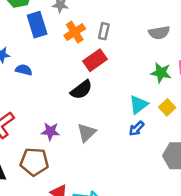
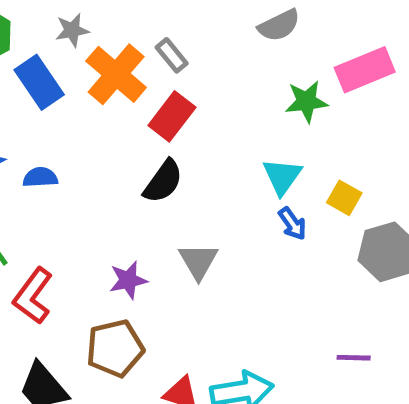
gray rectangle: (104, 31) -> (172, 55), turned -35
orange cross: (75, 32) -> (116, 74), size x1.4
yellow square: (167, 107) -> (344, 198), moved
blue arrow: (136, 129) -> (292, 224), turned -63

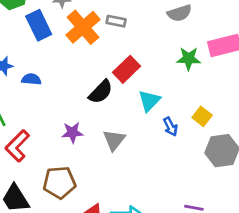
gray rectangle: (172, 55) -> (116, 21), turned -48
red rectangle: (172, 116) -> (127, 69), moved
cyan triangle: (282, 176) -> (149, 101), moved
purple star: (128, 280) -> (72, 132), moved

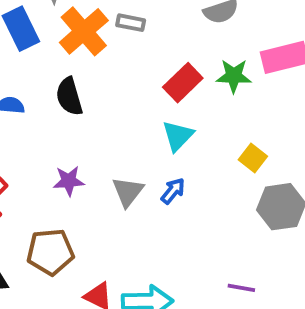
red rectangle: (127, 69) -> (183, 83), moved
black semicircle: (101, 92) -> (69, 96), moved, turned 120
blue arrow: (170, 127) -> (173, 191), moved, turned -114

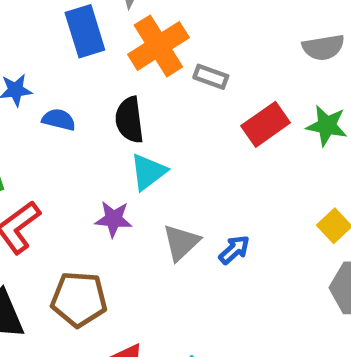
gray rectangle: (131, 23) -> (211, 77), moved
cyan triangle: (178, 136) -> (148, 172), moved

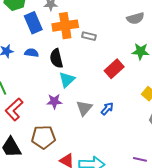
orange cross: (158, 46) -> (65, 26), turned 30
blue semicircle: (59, 120) -> (32, 53), moved
red rectangle: (266, 124) -> (114, 69), moved

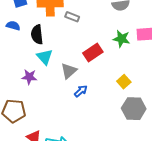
cyan triangle: (67, 80) -> (45, 57), turned -36
gray triangle: (84, 108) -> (69, 71), moved

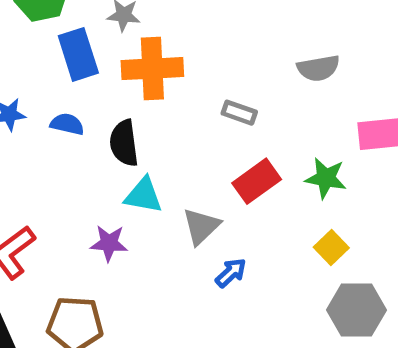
gray rectangle: (72, 17) -> (239, 113), moved
green star: (121, 39) -> (326, 178), moved
cyan triangle: (45, 57) -> (143, 195), turned -36

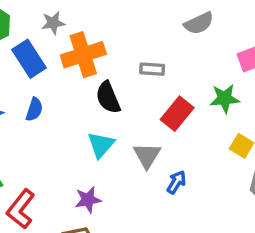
blue semicircle: (67, 124) -> (34, 109), turned 110
black semicircle: (124, 143) -> (108, 98), moved
cyan triangle: (143, 195) -> (101, 145), turned -44
purple star: (109, 243) -> (88, 200), moved

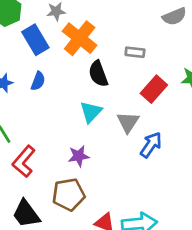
orange cross: (83, 55) -> (80, 38), turned -36
blue arrow: (176, 182) -> (151, 145), size x1.4

